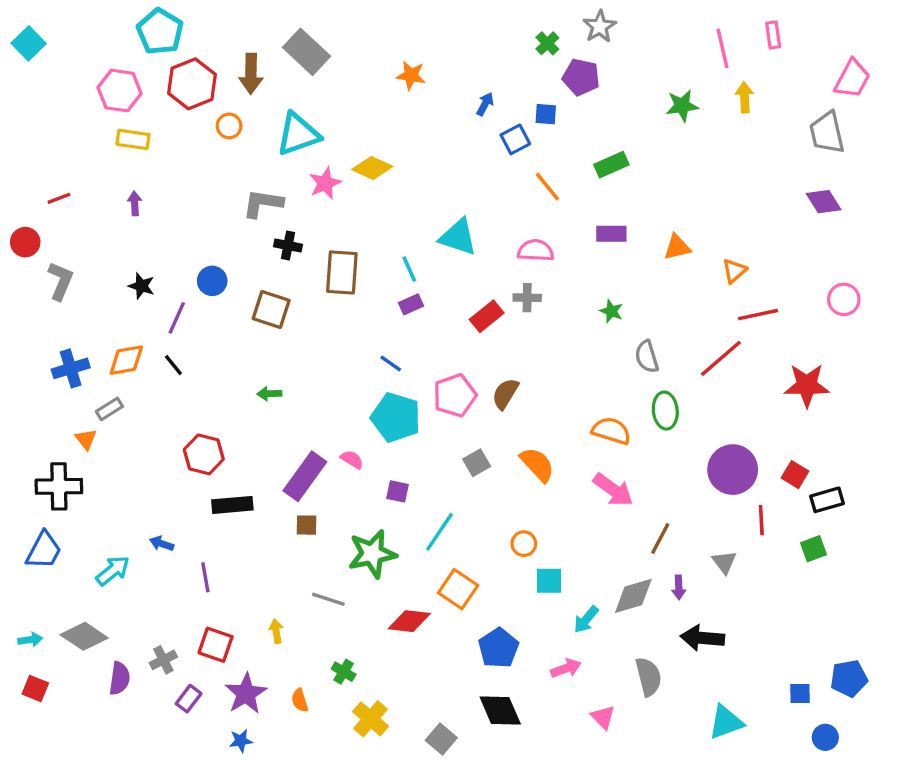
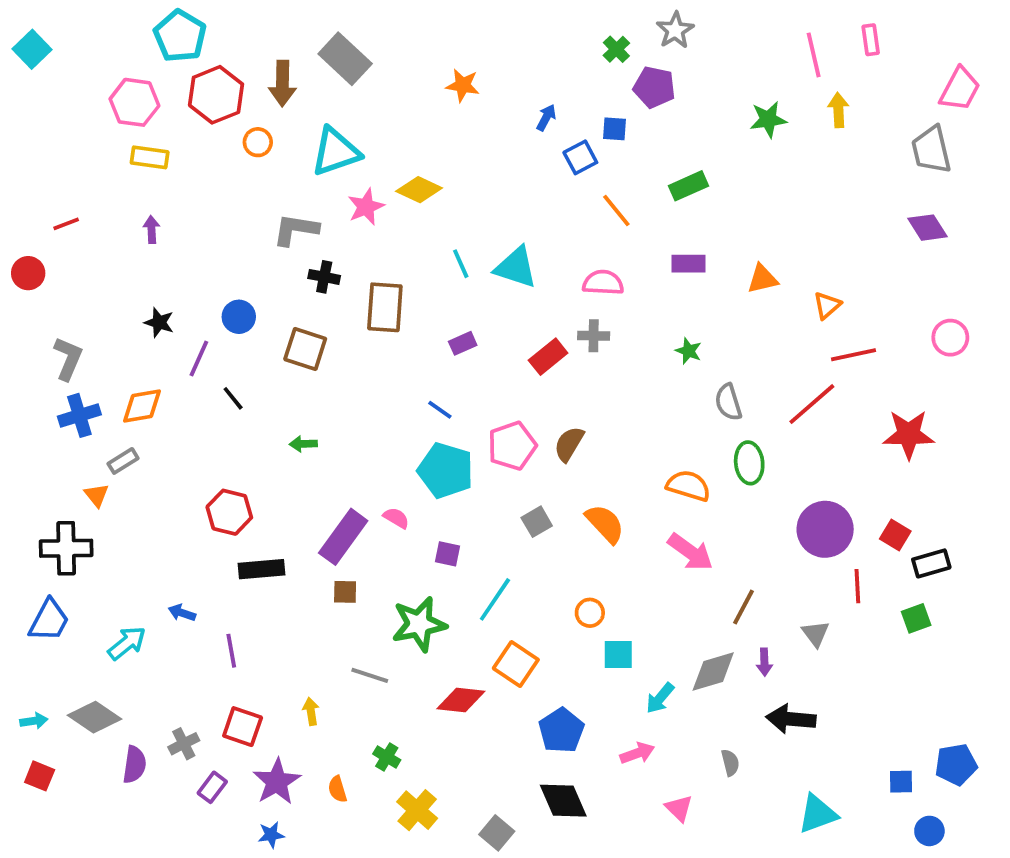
cyan line: (409, 269) -> (461, 264), moved
gray L-shape: (61, 281) -> (68, 359), moved
black line: (173, 365) -> (233, 398), moved
gray semicircle: (648, 677) -> (730, 763), size x0.6

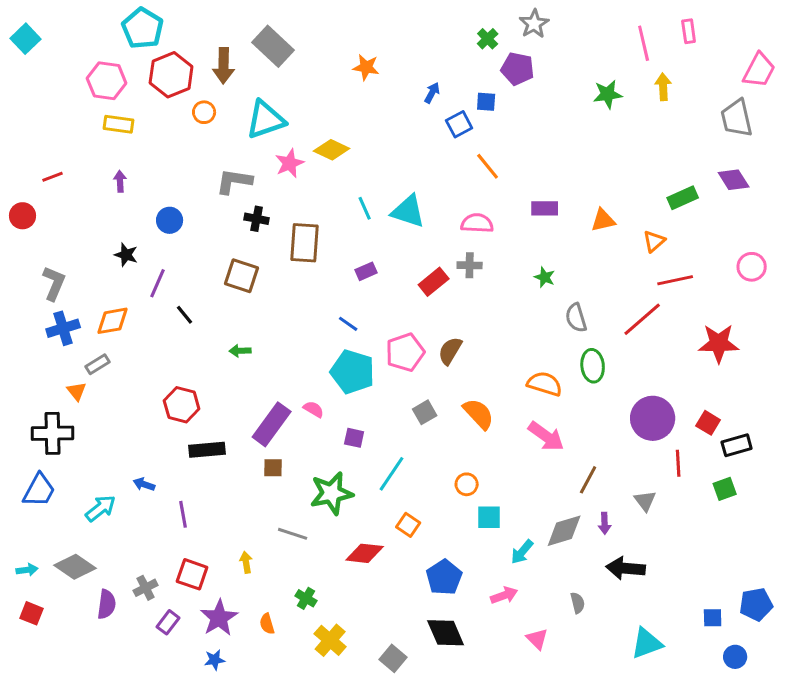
green rectangle: (688, 186) -> (683, 198), moved
blue circle: (239, 317) -> (170, 220), moved
orange square: (516, 664) -> (408, 525), size x0.7

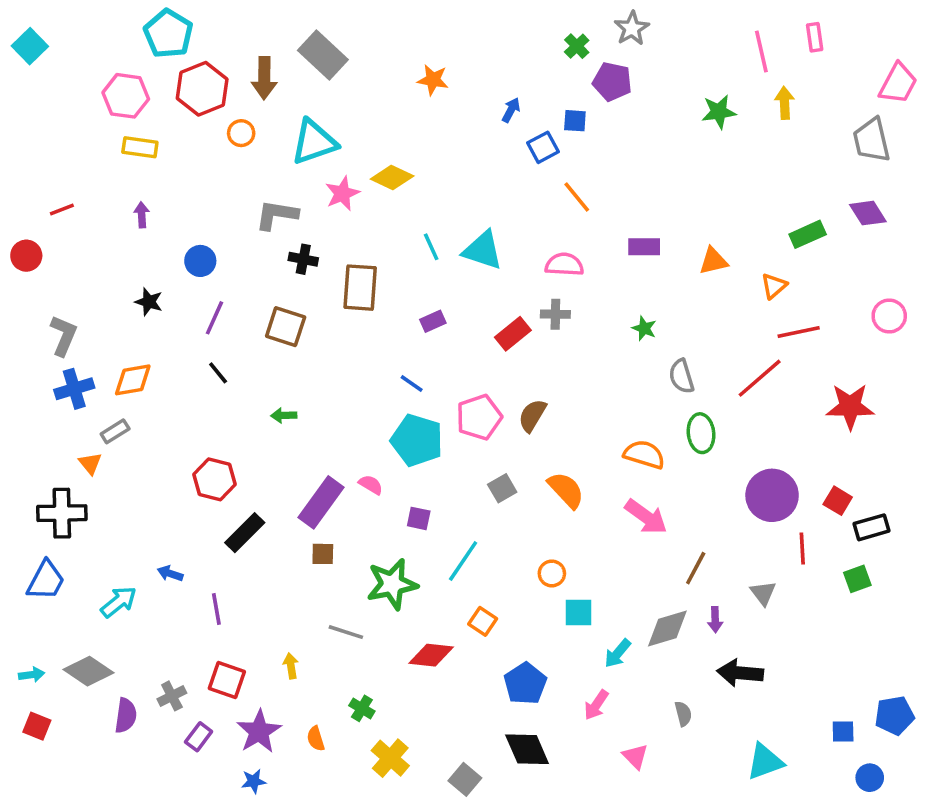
purple line: (158, 283) -> (215, 318), moved
black rectangle: (207, 450) -> (245, 533), turned -40
pink arrow: (504, 595) -> (596, 705), turned 144

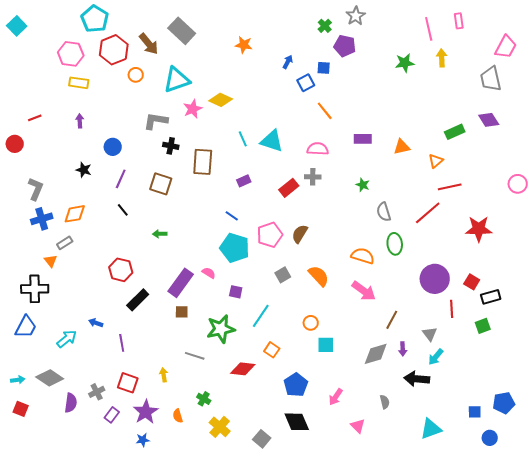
brown arrow: (264, 78) -> (149, 44), turned -40
pink circle: (889, 316) -> (518, 184), moved
cyan arrow: (618, 653) -> (436, 357), moved

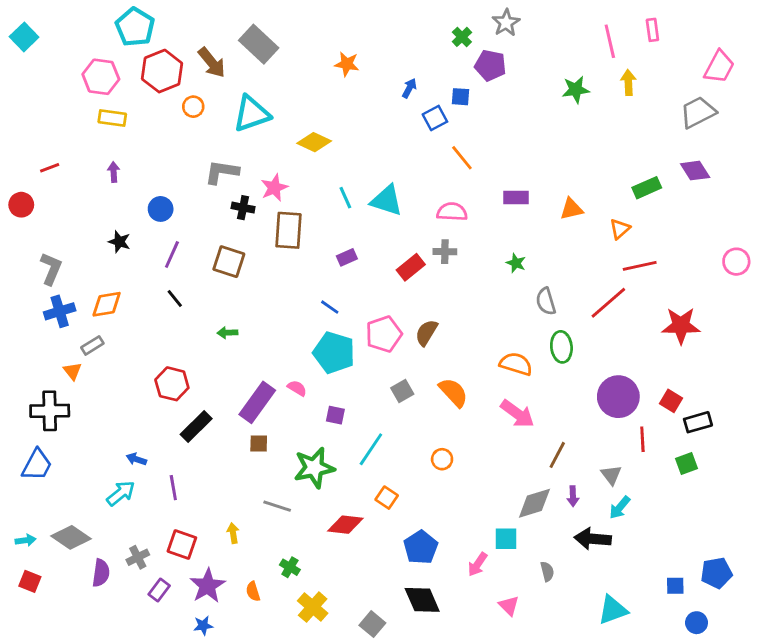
gray trapezoid: (491, 79) -> (698, 112), turned 76
pink star: (193, 109) -> (274, 188), moved
cyan arrow: (67, 339) -> (121, 493), moved
cyan square: (326, 345) -> (506, 539), moved

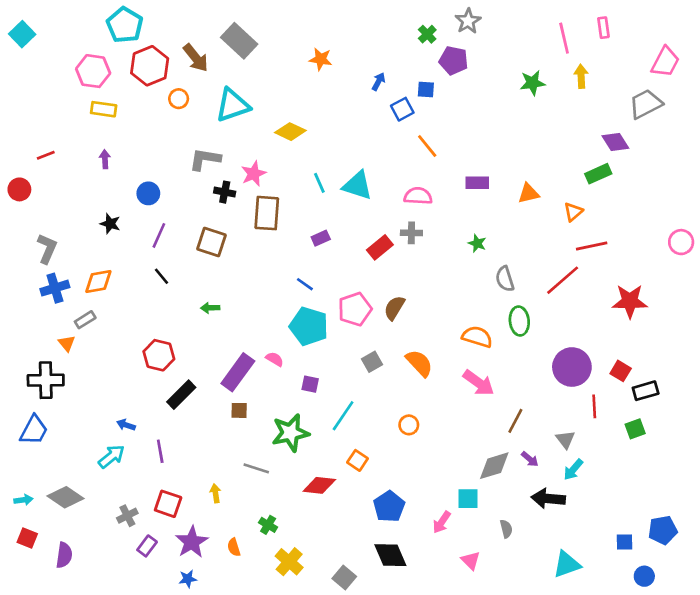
purple diamond: (695, 171) -> (615, 142), moved
purple arrow: (573, 496) -> (530, 459), turned -48
purple semicircle: (101, 573) -> (64, 555), moved

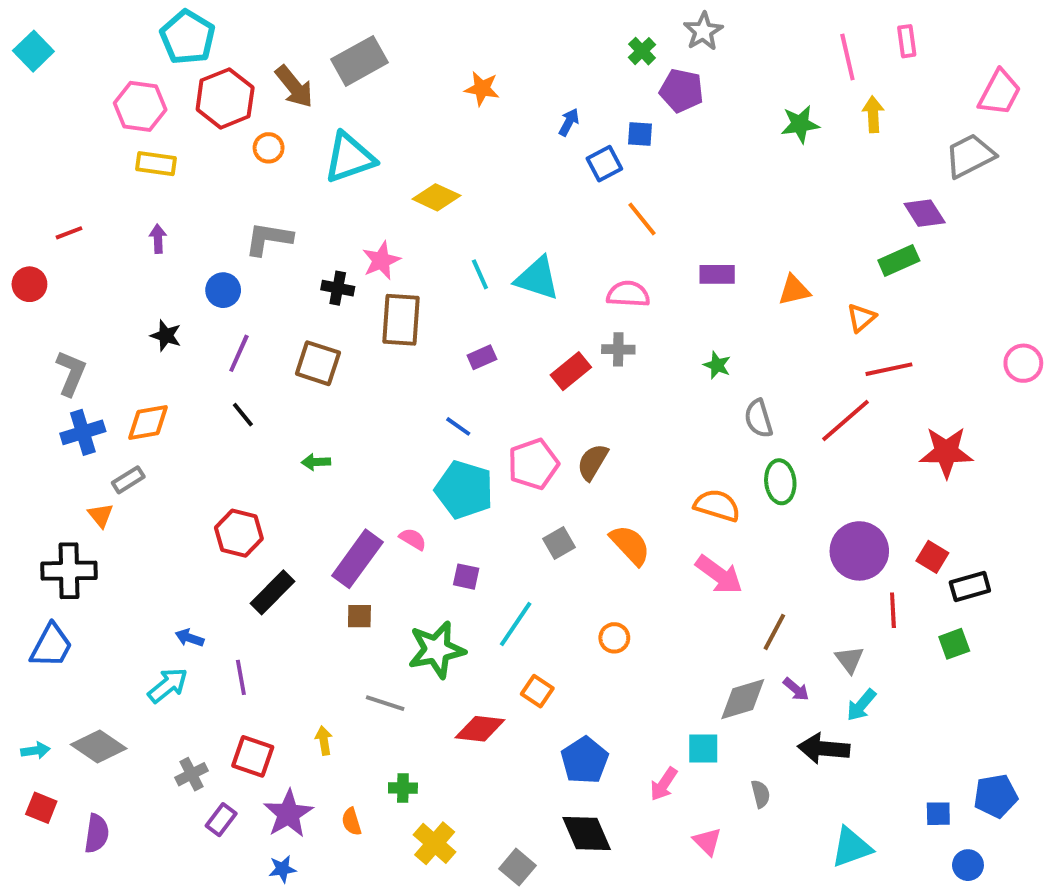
gray rectangle: (239, 41) -> (359, 61), turned -72
gray L-shape: (205, 159) -> (269, 239), moved
green cross: (268, 525) -> (403, 788), turned -30

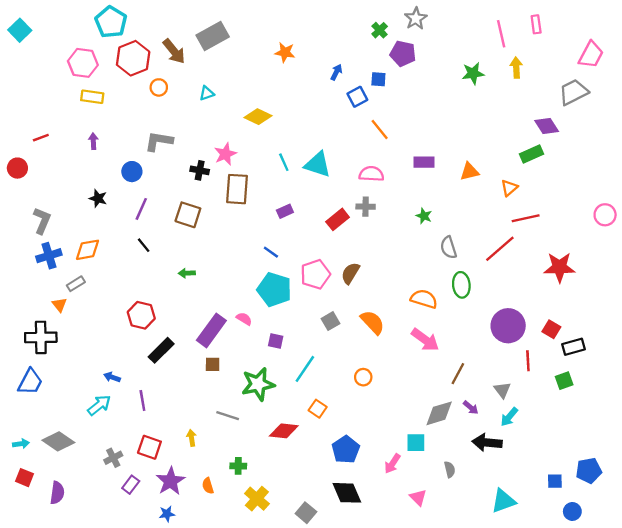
cyan triangle: (350, 158) -> (207, 93), size x0.5

